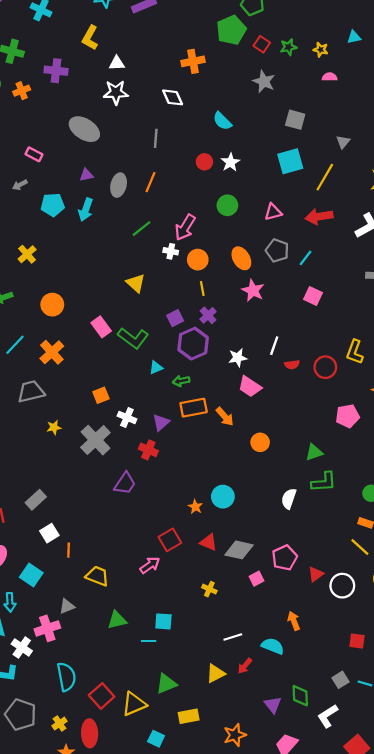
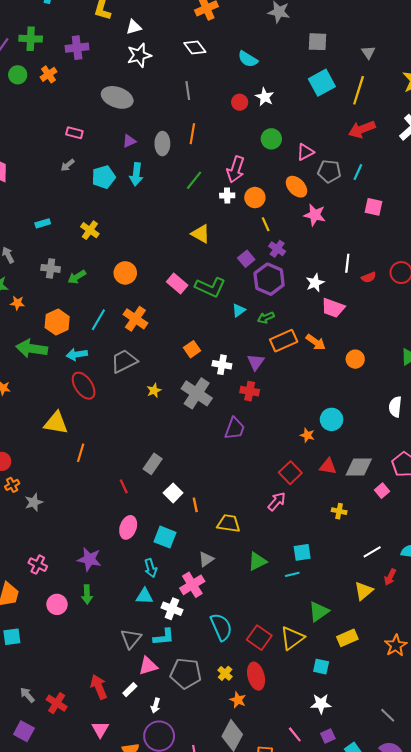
pink triangle: (273, 212) -> (305, 152), moved

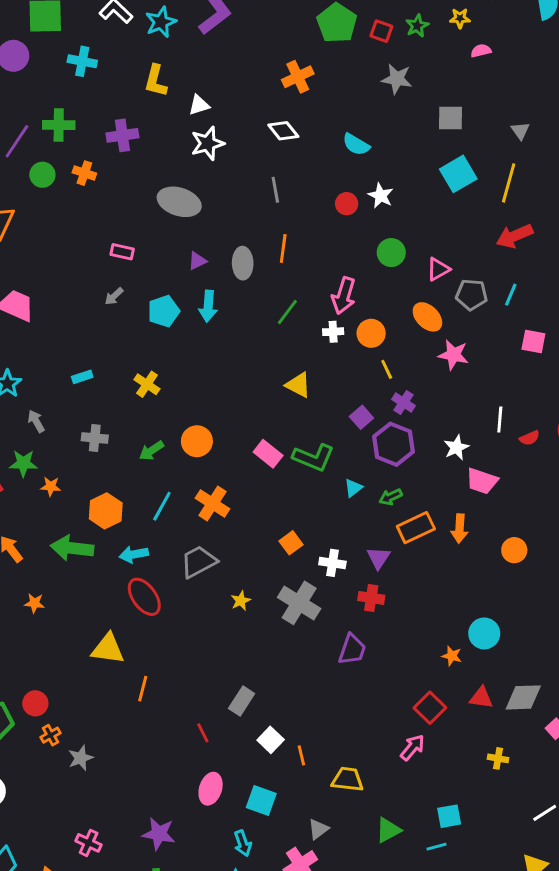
orange cross: (48, 74) -> (84, 173), turned -35
green arrow: (77, 277) -> (151, 451), moved
orange arrow: (316, 342) -> (460, 529), turned 60

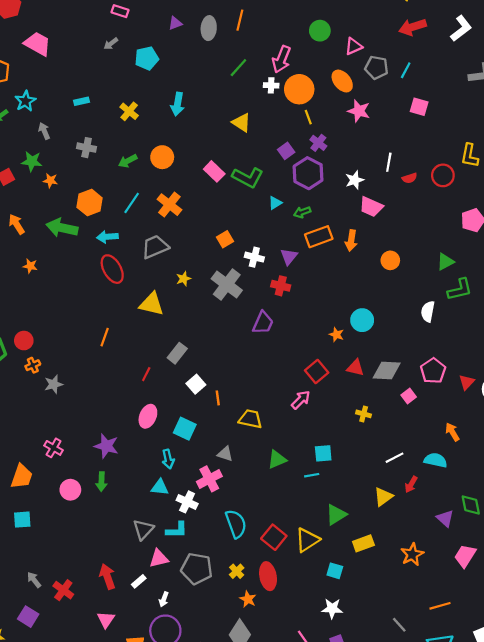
cyan arrow: (208, 306) -> (178, 104), moved
orange circle: (371, 333) -> (299, 89), size x1.4
yellow triangle: (108, 649) -> (152, 304), moved
red line: (203, 733) -> (146, 374), turned 48
gray triangle: (318, 829) -> (225, 454), turned 49

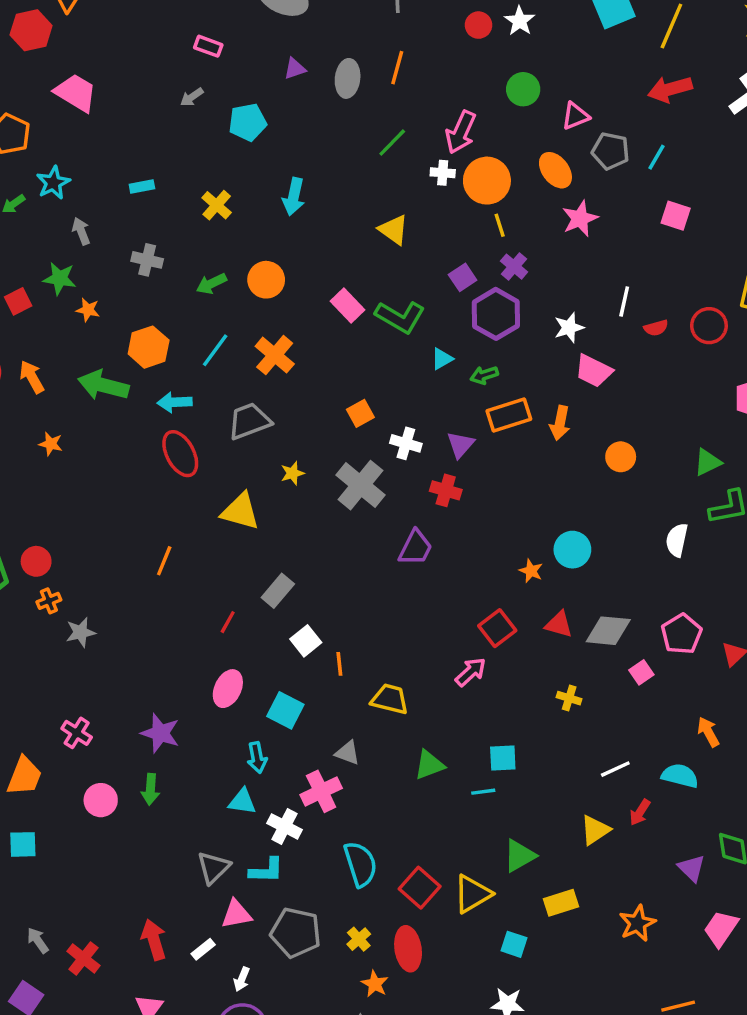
pink star: (359, 111) -> (580, 219), turned 30

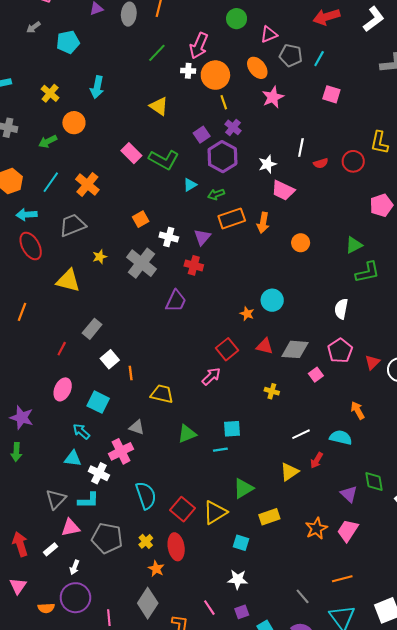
orange circle: (266, 280) -> (74, 123), moved
white semicircle: (677, 540) -> (341, 309), moved
cyan arrow: (257, 758) -> (81, 431), turned 144
pink trapezoid: (721, 929) -> (348, 531), moved

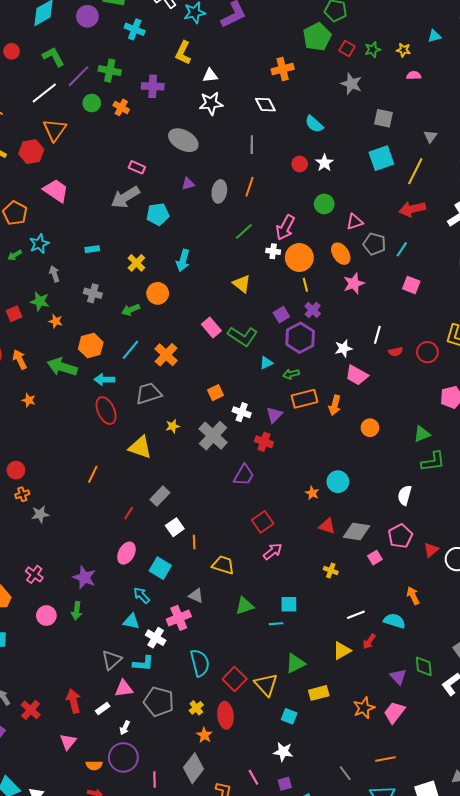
gray arrow: (34, 27) -> (125, 197), size x2.0
red square: (227, 349) -> (263, 522), moved
yellow triangle: (215, 512) -> (266, 685), turned -45

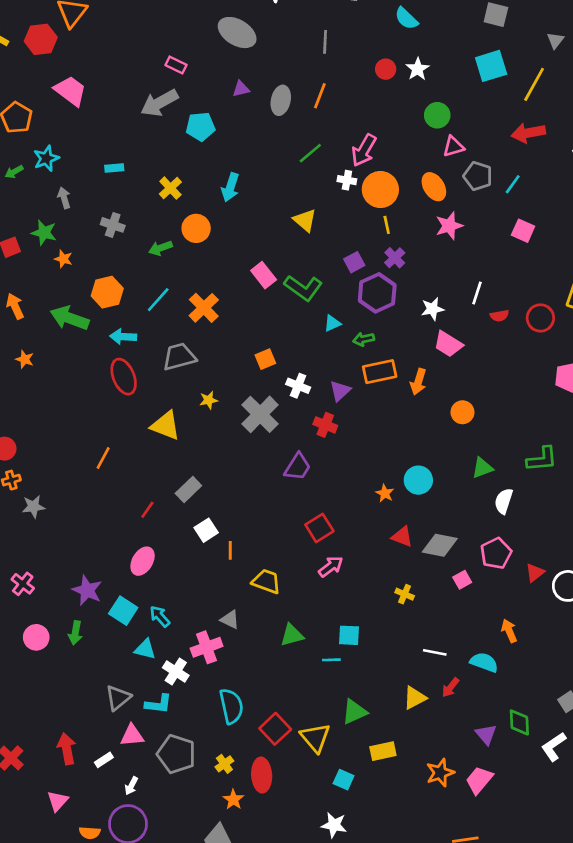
green circle: (324, 204) -> (437, 115), moved
green triangle: (422, 434) -> (482, 468), moved
cyan square: (160, 568) -> (123, 611), moved
white line: (356, 615) -> (435, 652), turned 30

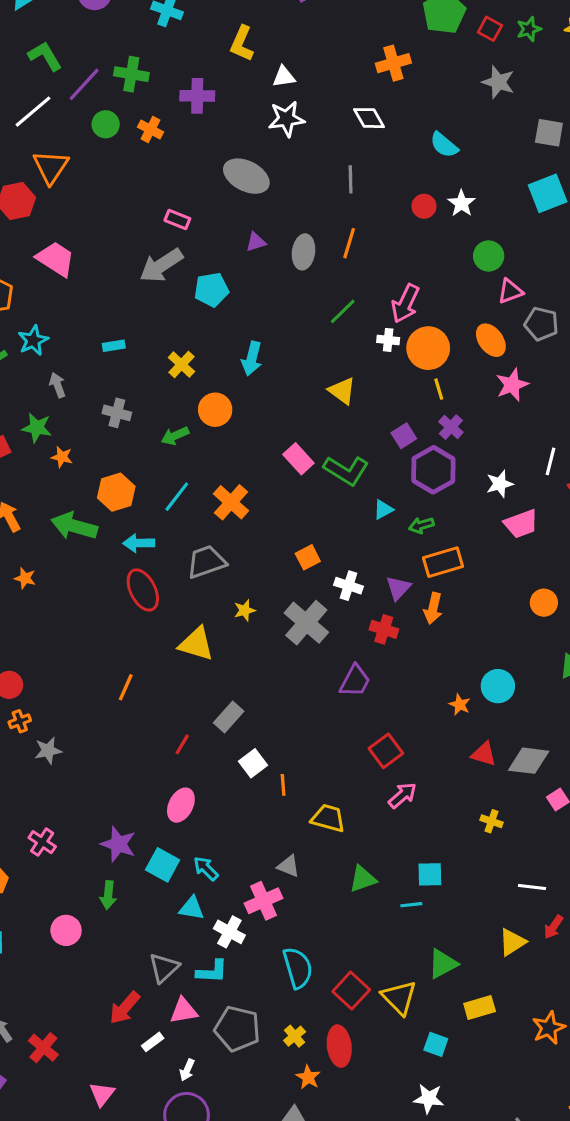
pink trapezoid: (448, 344) -> (521, 524), turned -48
orange arrow: (418, 382) -> (433, 608), moved
pink circle: (36, 637) -> (66, 930), moved
red arrow: (67, 749) -> (125, 1008), moved, turned -124

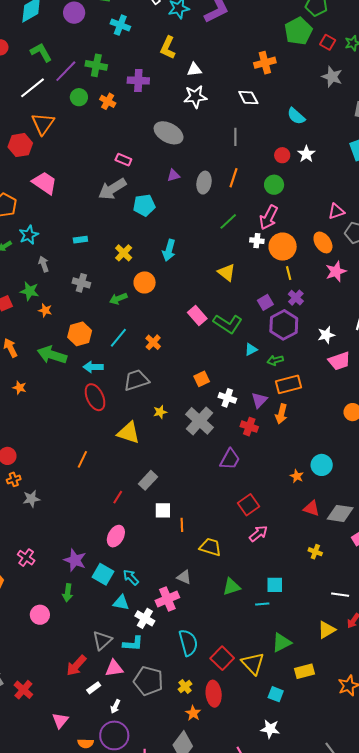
green circle: (489, 256) -> (274, 185), moved
orange cross: (231, 502) -> (153, 342), size x0.7
white square: (253, 763) -> (163, 510), turned 36

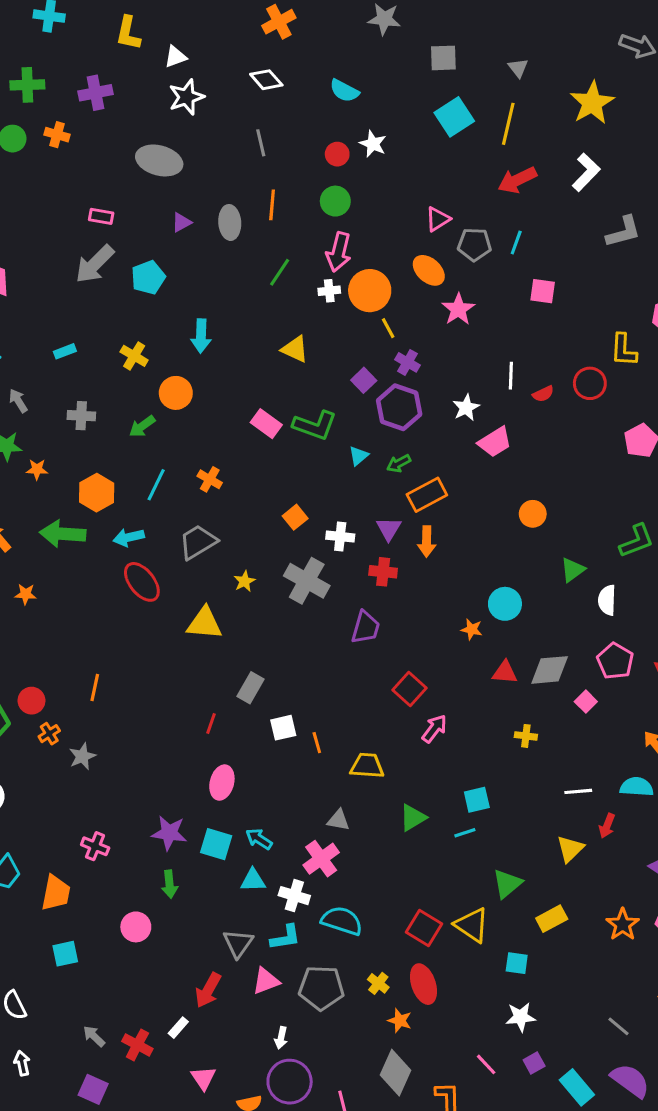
orange line: (82, 459) -> (95, 687), moved
cyan semicircle: (188, 643) -> (342, 921), moved, turned -44
white rectangle: (94, 688) -> (178, 1028), moved

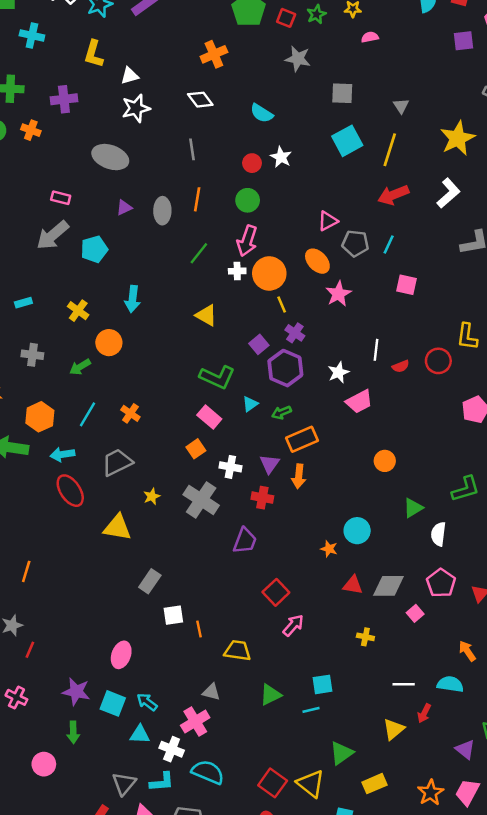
pink rectangle: (266, 424) -> (209, 417), moved
red line: (211, 724) -> (30, 650), moved

